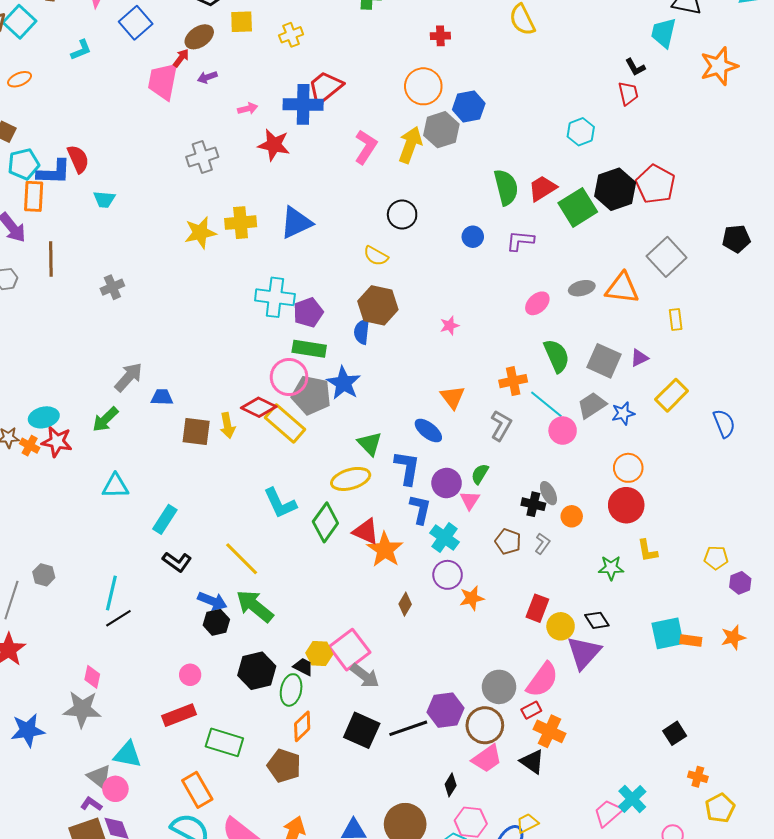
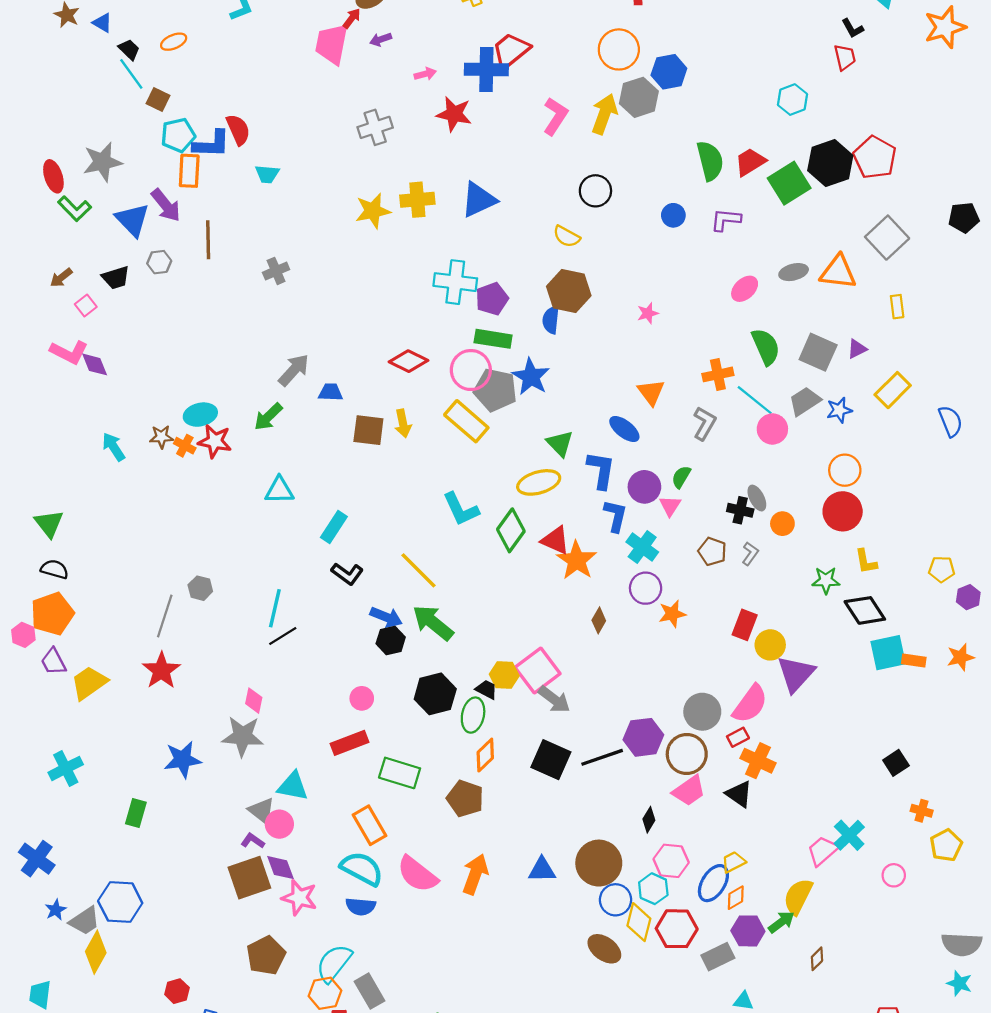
red diamond: (259, 407) -> (408, 361), moved
black diamond: (597, 620) -> (865, 610), moved, size x1.5

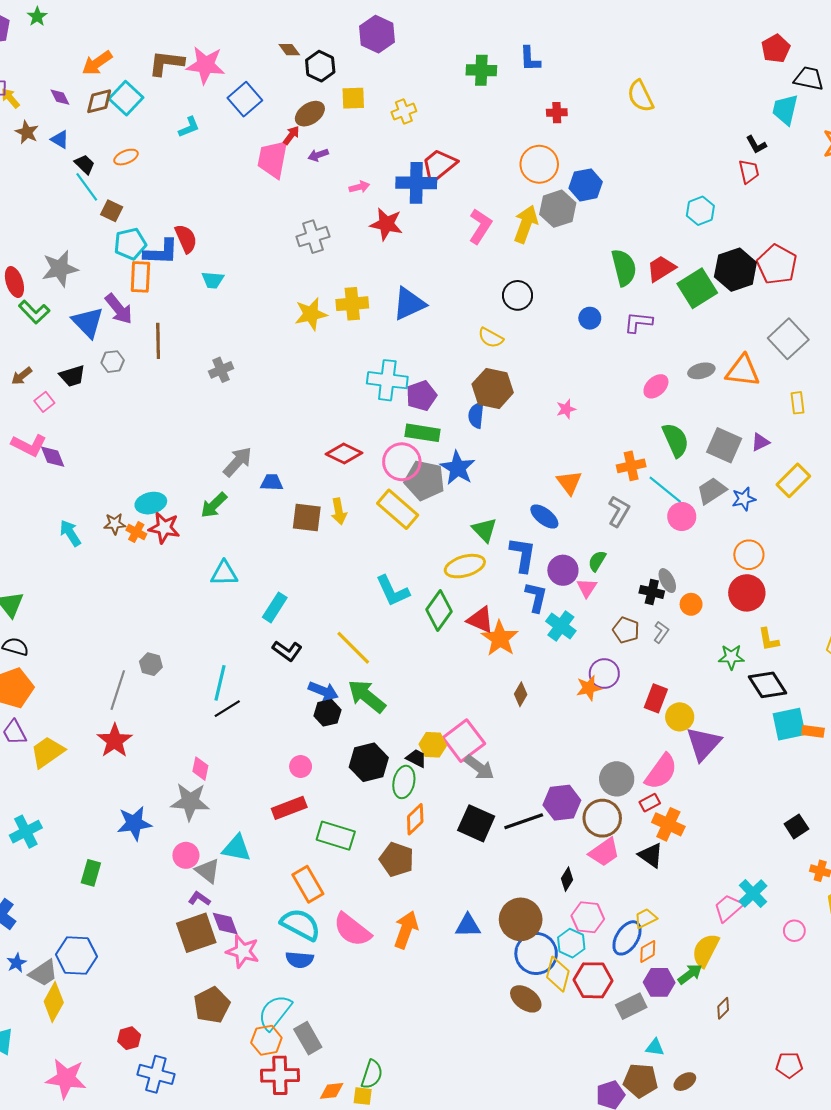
purple circle: (646, 588) -> (604, 674), moved
pink circle: (279, 824) -> (186, 855), moved
blue circle: (615, 900) -> (536, 953), size x1.4

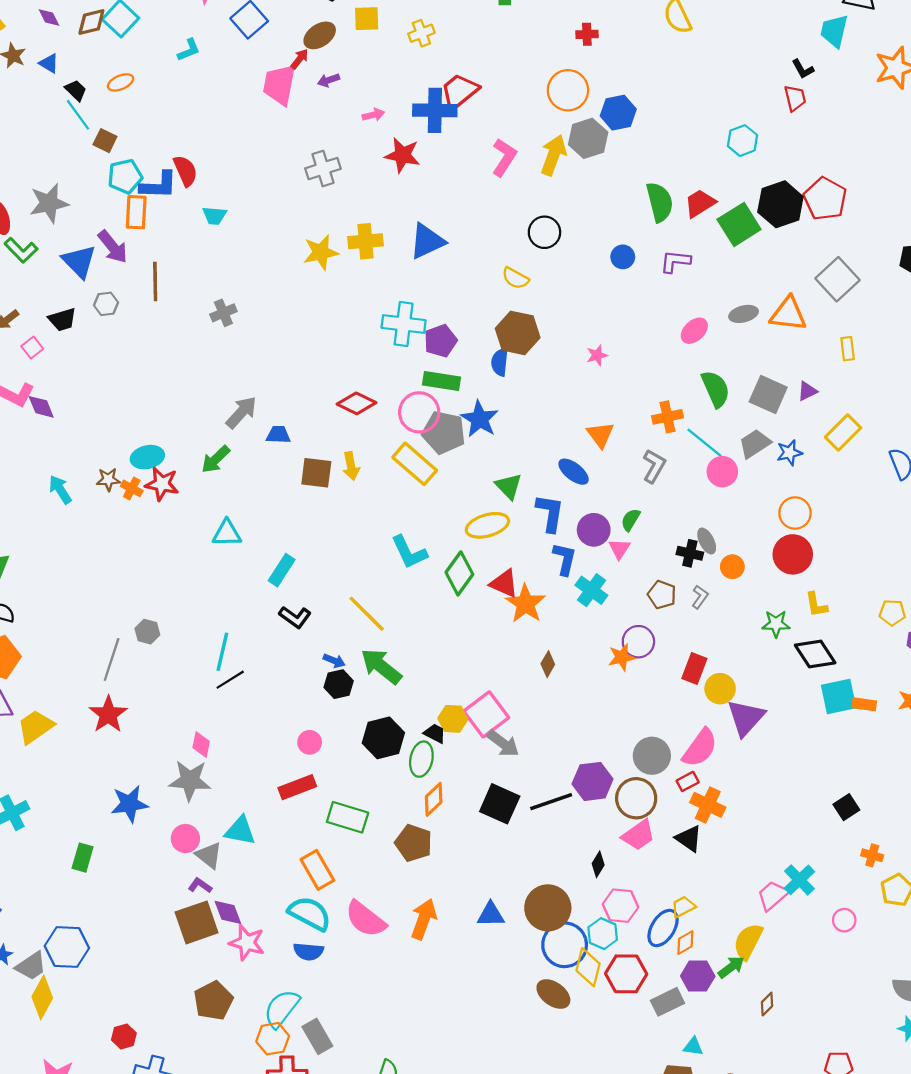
blue arrow: (323, 691) -> (334, 661), size x0.7

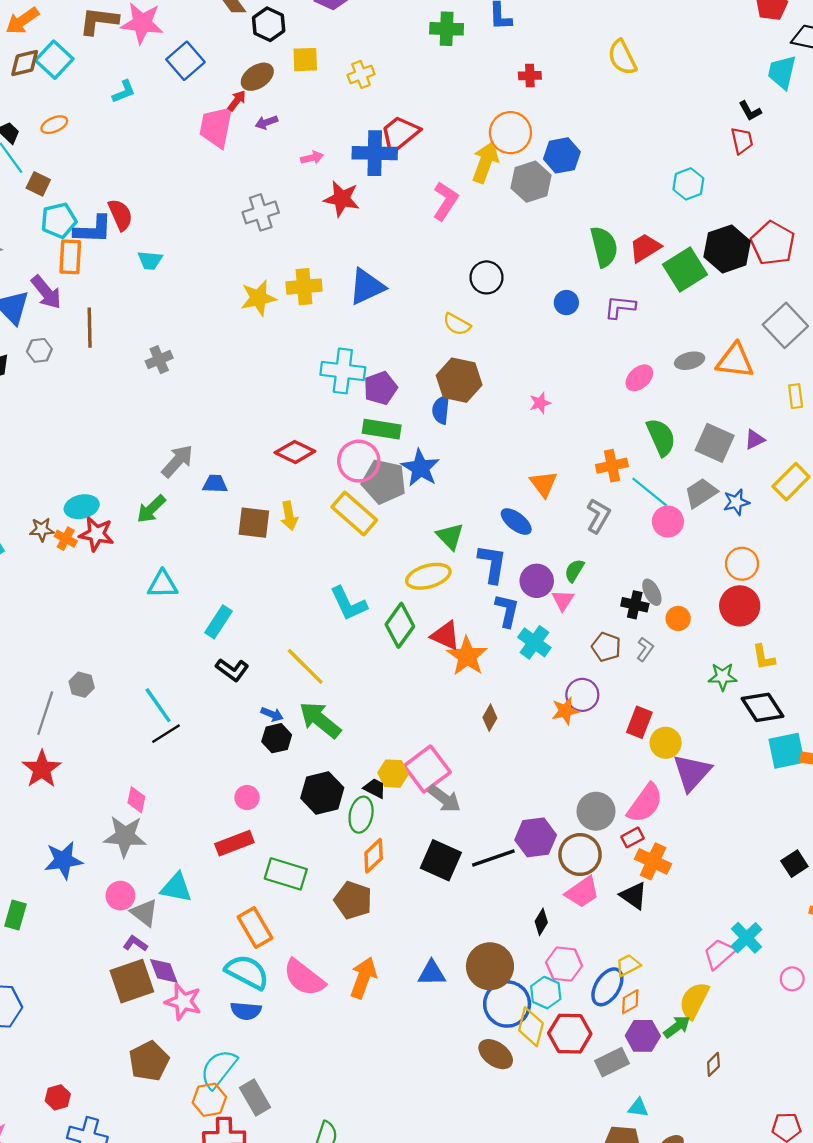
yellow arrow: (553, 155) -> (485, 162), moved
cyan line: (222, 652) -> (158, 705), turned -48

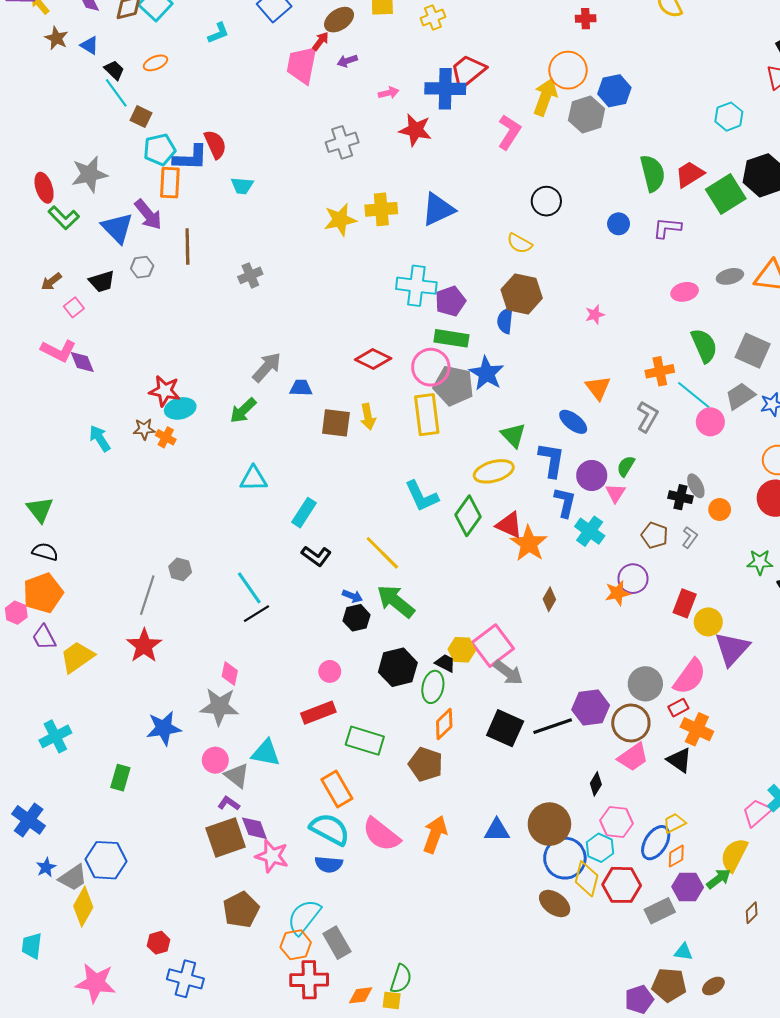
pink ellipse: (639, 378) -> (685, 292), turned 30
yellow rectangle: (354, 514) -> (427, 415), turned 42
red star: (96, 534) -> (165, 391), moved

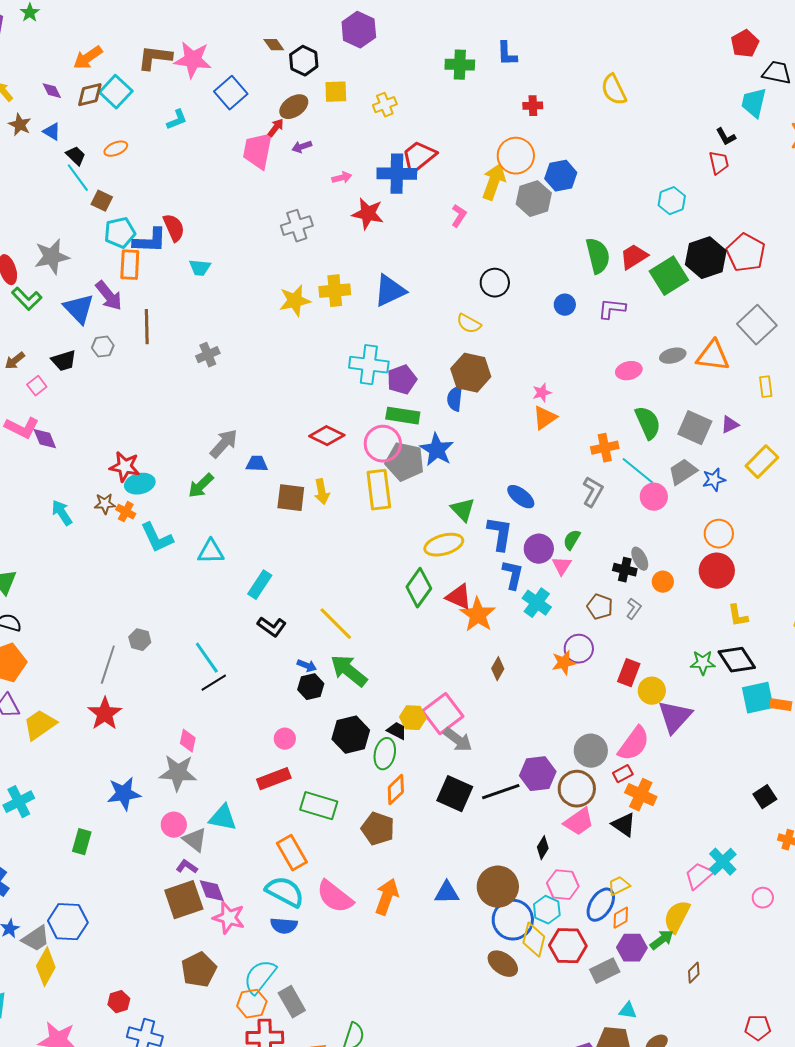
pink L-shape: (509, 132) -> (459, 216), size x0.7
orange triangle: (598, 388) -> (545, 418), moved, turned 32
cyan L-shape: (422, 496) -> (157, 538), moved
green star: (760, 562) -> (703, 663), moved

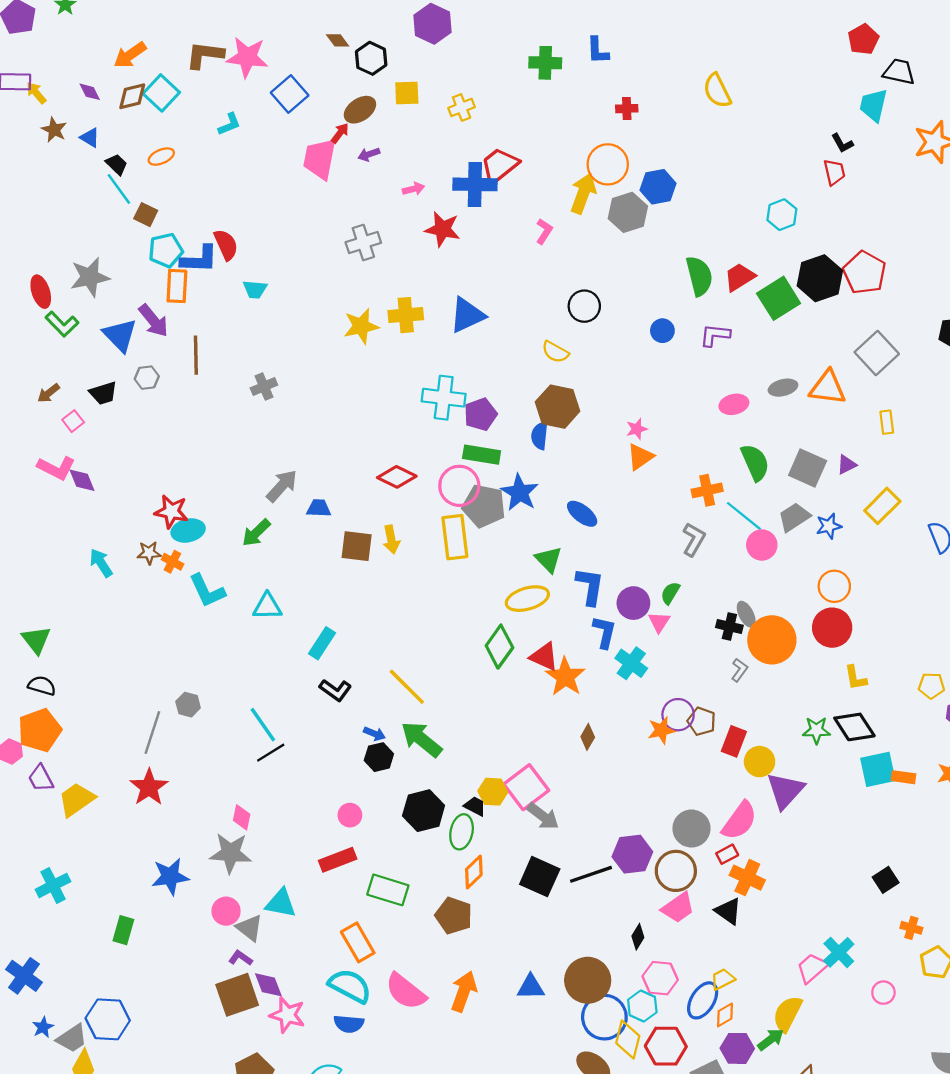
blue ellipse: (521, 497) -> (582, 514), moved
orange circle: (663, 582) -> (772, 640), size x2.0
brown pentagon: (600, 607) -> (702, 721), moved

